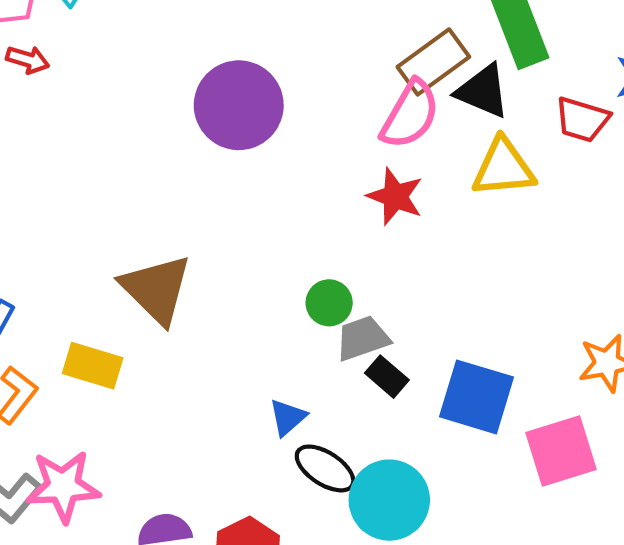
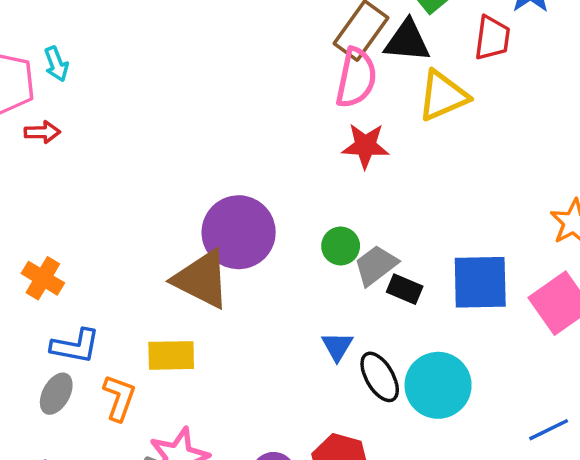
purple circle: (239, 105) -> (239, 232), moved
red trapezoid: (582, 120) -> (492, 38), turned -81
black ellipse: (325, 468) -> (380, 377), turned 45

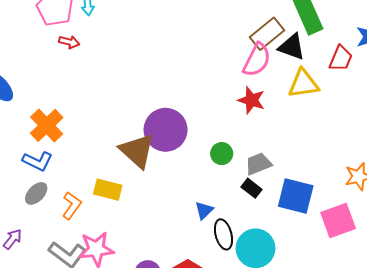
gray trapezoid: (376, 265) -> (258, 164), moved
orange cross: (43, 278) -> (47, 125), size x1.4
blue L-shape: (75, 346) -> (38, 161), moved

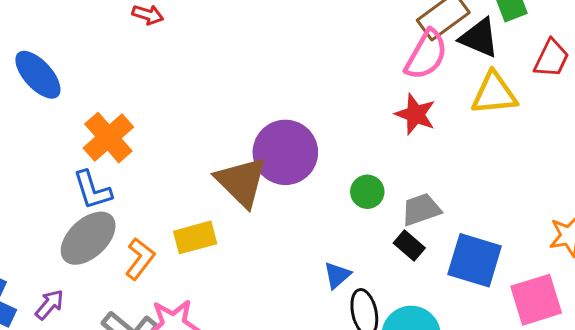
blue L-shape: (38, 161) -> (92, 190), turned 44
yellow rectangle: (108, 190) -> (195, 237), turned -32
gray ellipse: (36, 193) -> (88, 238), size x1.6

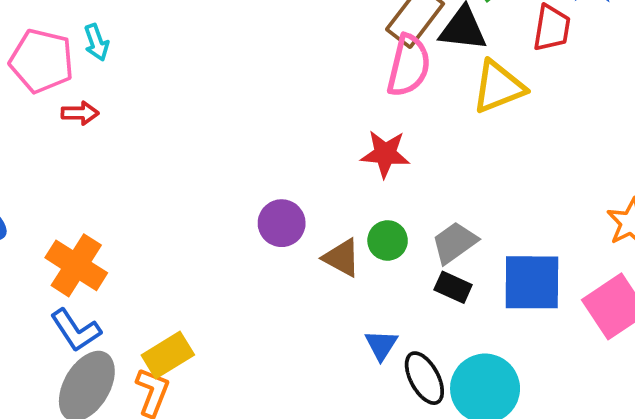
red star: (415, 114) -> (385, 154), moved
purple circle: (285, 152) -> (282, 223), size x0.6
brown triangle: (241, 182) -> (342, 258), moved, size x0.6
yellow rectangle: (195, 237) -> (168, 355), moved

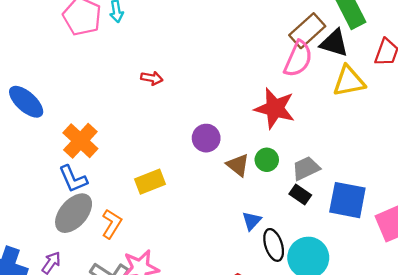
red arrow: (80, 113) -> (152, 78), moved
red star: (385, 154) -> (275, 108), size x1.4
yellow rectangle: (168, 355) -> (150, 182), moved

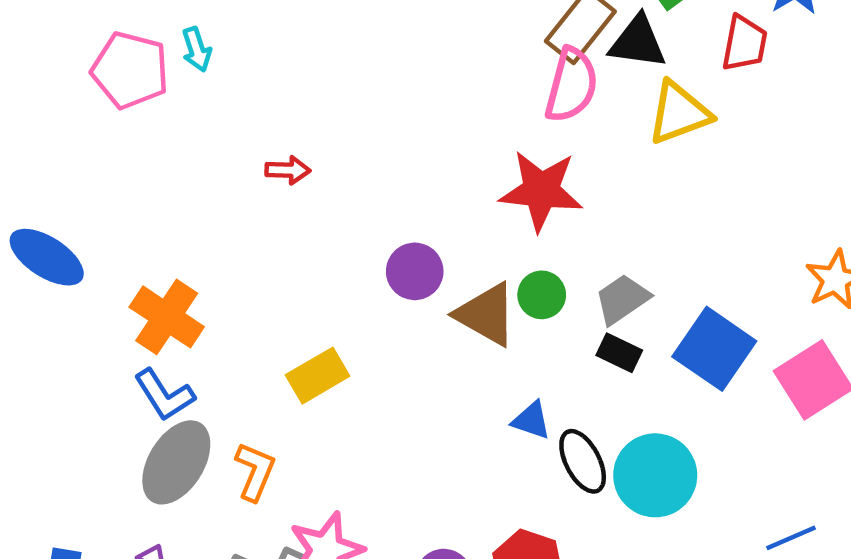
brown triangle: (238, 165) -> (486, 314), size x1.4
blue square: (347, 200) -> (714, 349), turned 33
blue triangle: (252, 221) -> (531, 420), turned -45

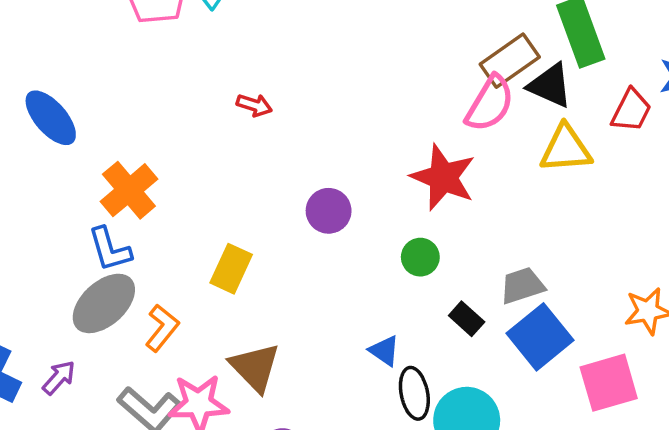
gray trapezoid: (622, 299) -> (522, 286), moved
brown triangle: (486, 314) -> (255, 367), moved
yellow rectangle: (318, 376) -> (231, 269), turned -51

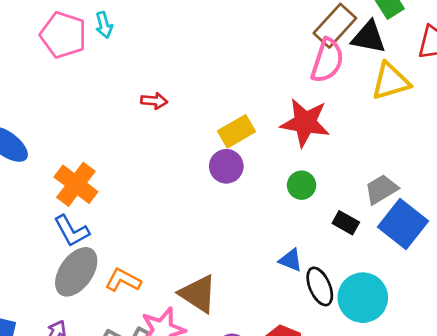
yellow rectangle: (231, 269) -> (237, 131), moved, turned 48
orange L-shape: (162, 328) -> (123, 280), turned -88

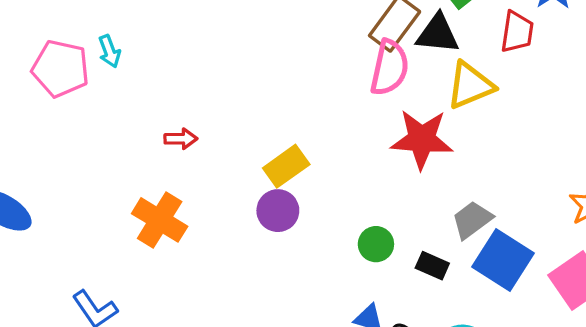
red star: (305, 123) -> (422, 139), moved
orange cross: (76, 184) -> (160, 220), moved
green circle: (302, 185) -> (376, 244), moved

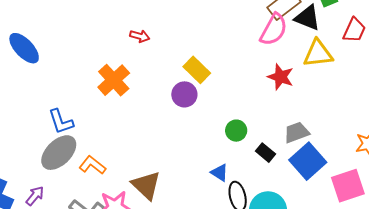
red star: (422, 139) -> (281, 77), size x0.7
yellow rectangle: (286, 166) -> (197, 70), turned 64

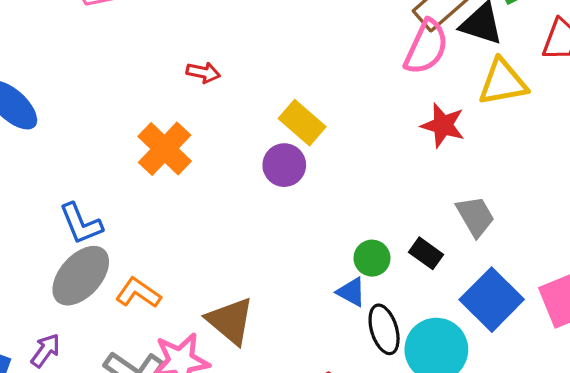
green circle: (236, 131) -> (372, 258), moved
gray trapezoid: (296, 132) -> (475, 216), turned 84
blue square: (308, 161) -> (492, 300), moved

